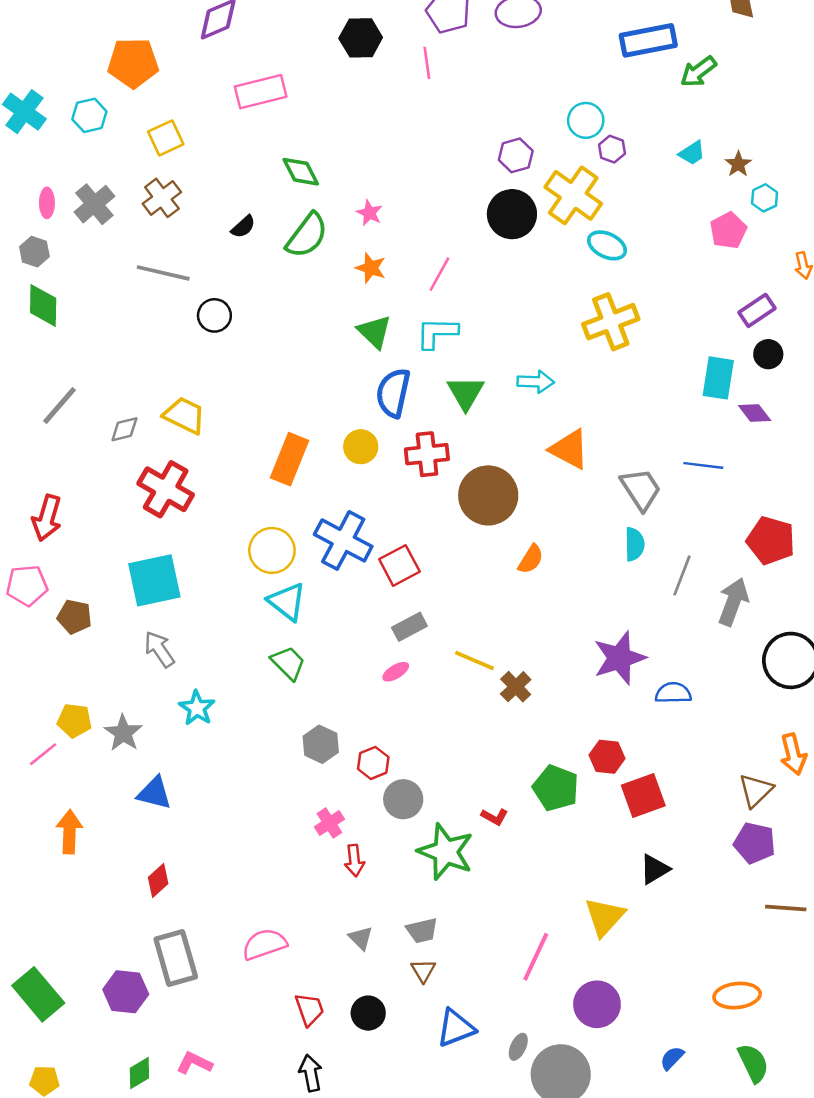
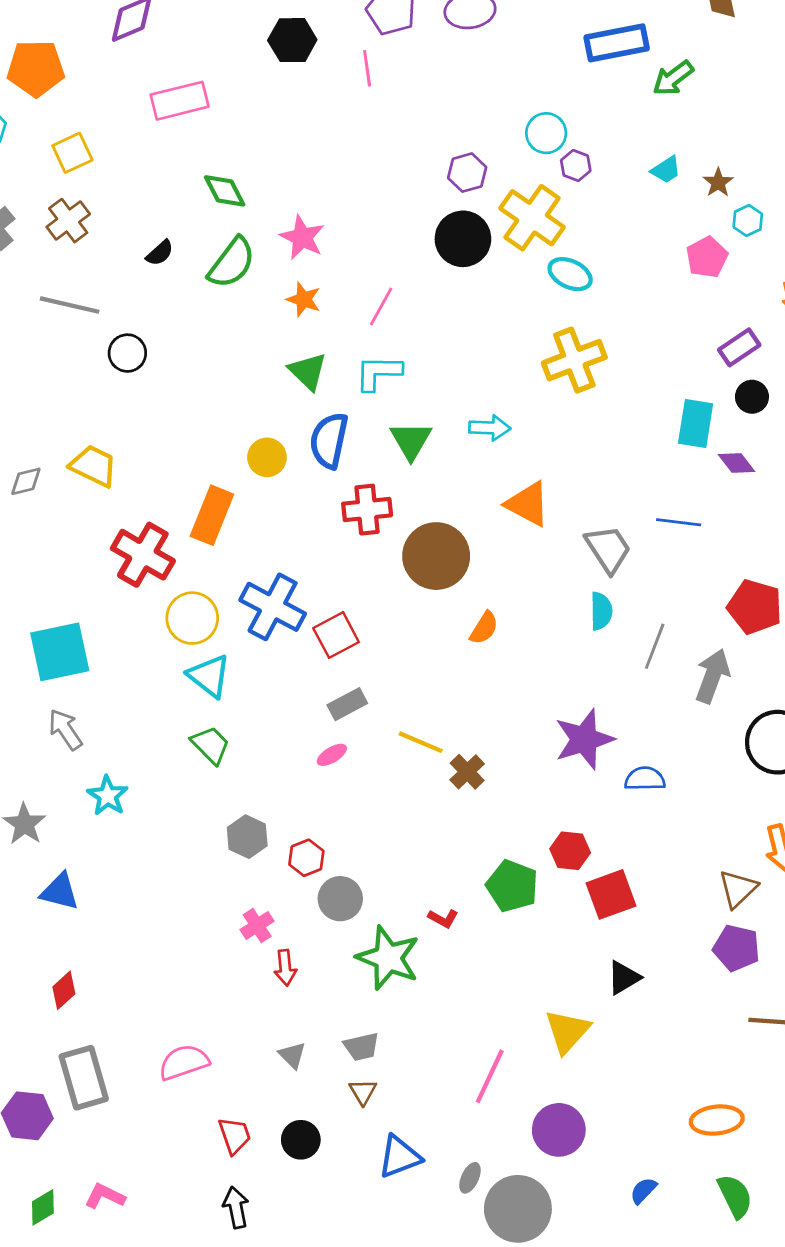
pink star: (369, 213) -> (302, 237), size x1.5
yellow circle: (361, 447) -> (267, 457), moved
red cross: (166, 489) -> (143, 555), moved

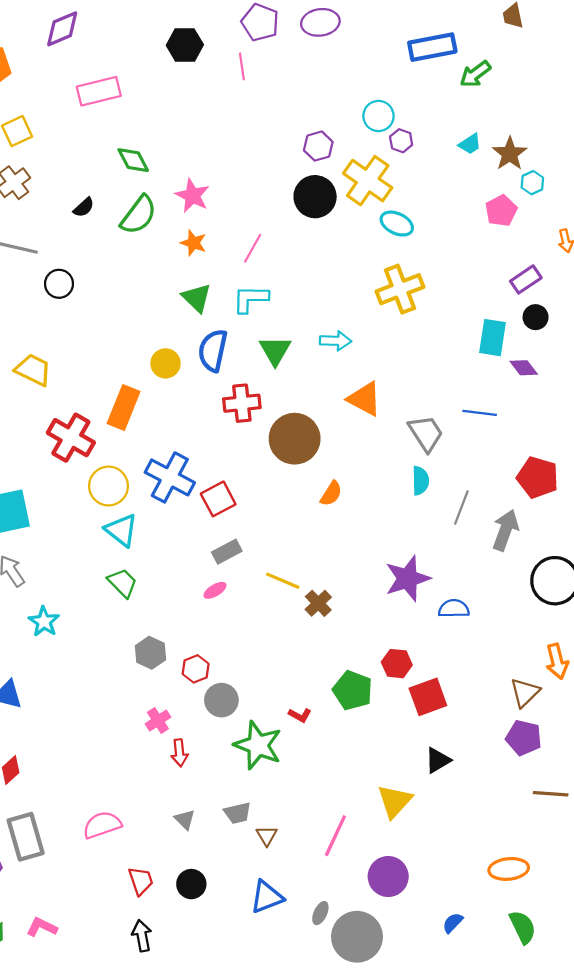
brown star: (718, 182) -> (510, 154), size x1.5
brown triangle: (363, 1092) -> (267, 836), moved

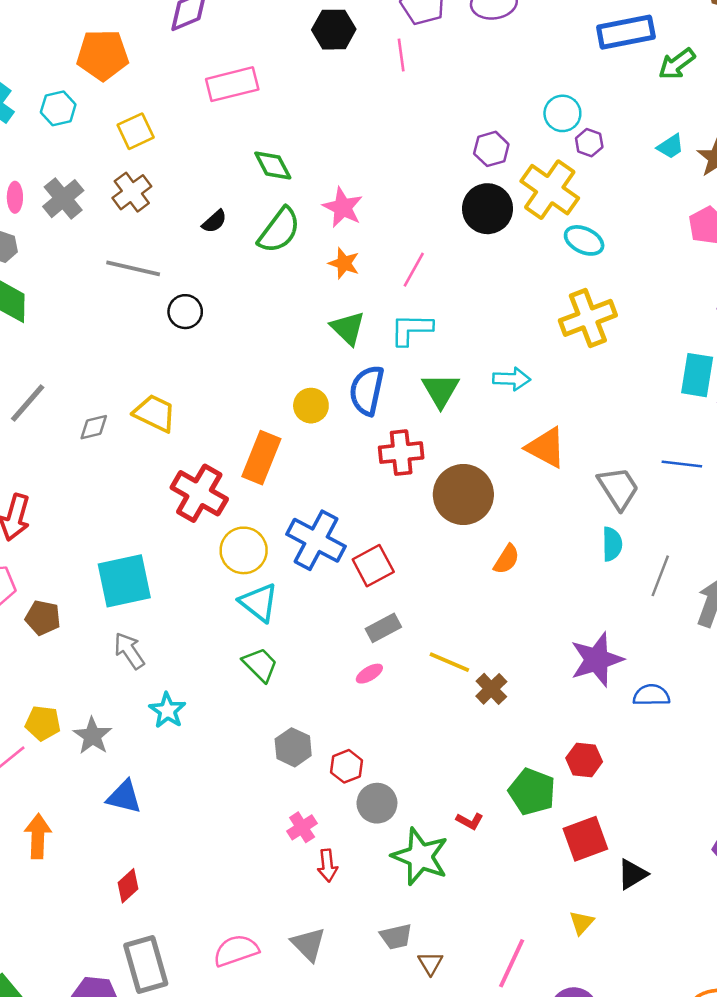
red square: (428, 697) -> (585, 839), moved
yellow triangle: (395, 801) -> (582, 923), size x0.6
gray triangle: (185, 819) -> (308, 944), moved, size x1.4

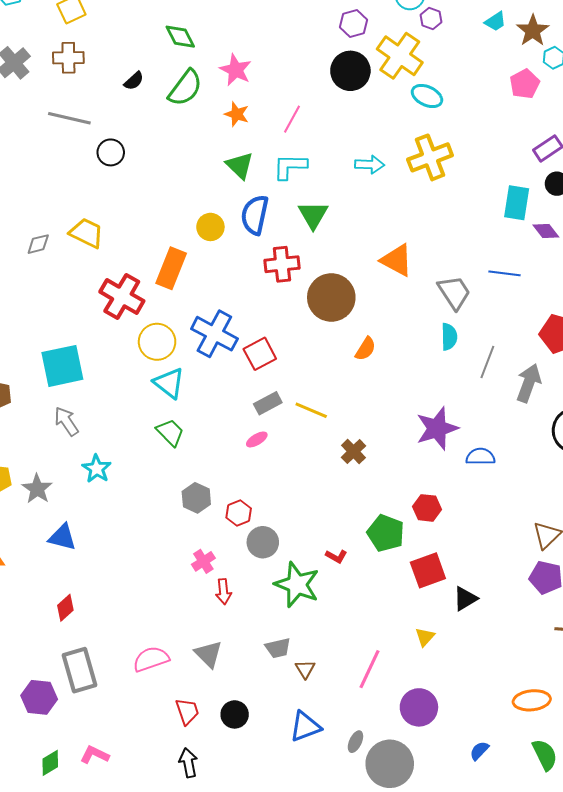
brown cross: (132, 192) -> (68, 58), turned 36
cyan arrow: (512, 379) -> (370, 165), moved
yellow line: (449, 662) -> (311, 410), moved

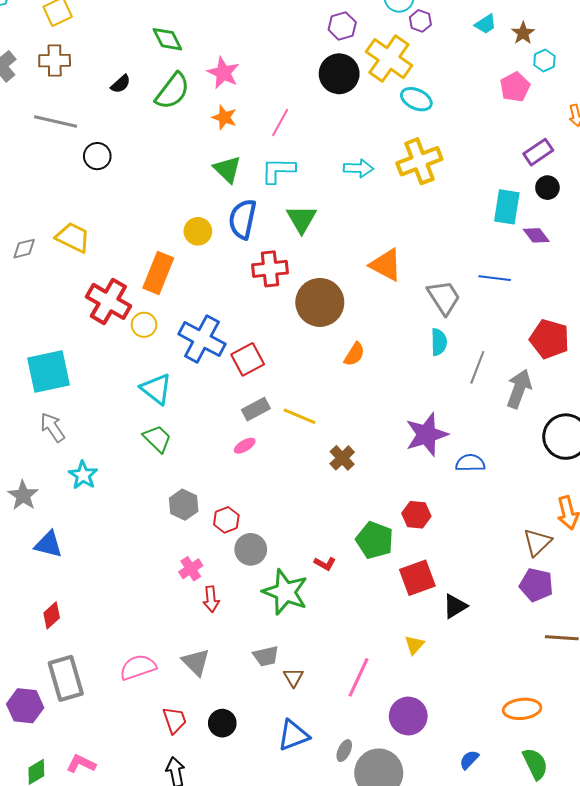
brown star: (533, 31) -> (523, 33), size x0.7
yellow circle: (157, 342) -> (144, 325), moved, size x0.7

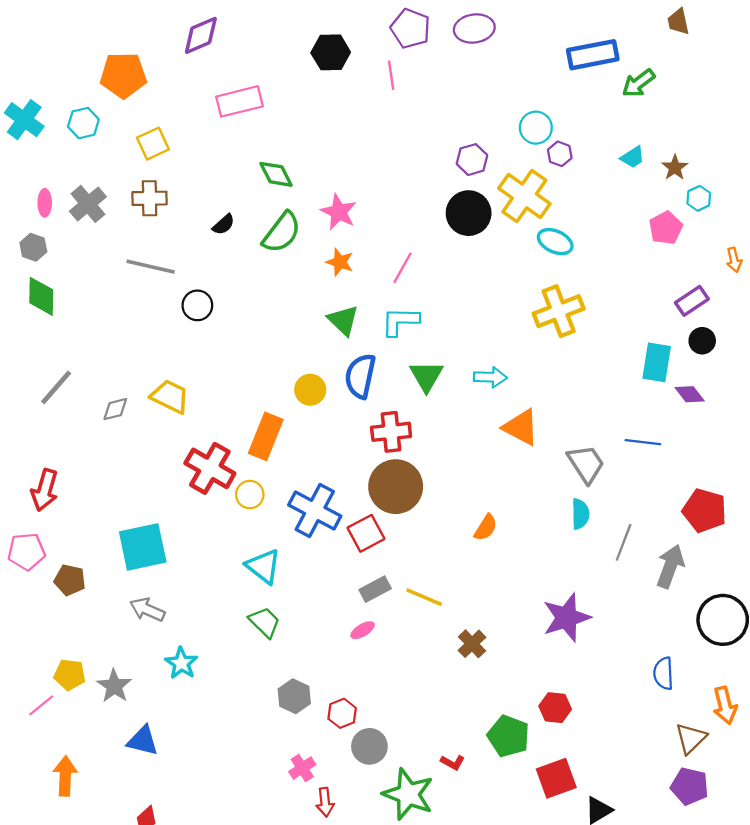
cyan arrow: (358, 168) -> (490, 377), moved
brown circle: (320, 302) -> (396, 487), moved
gray arrow: (53, 427) -> (147, 610), turned -32
blue semicircle: (470, 463) -> (663, 673), moved, turned -92

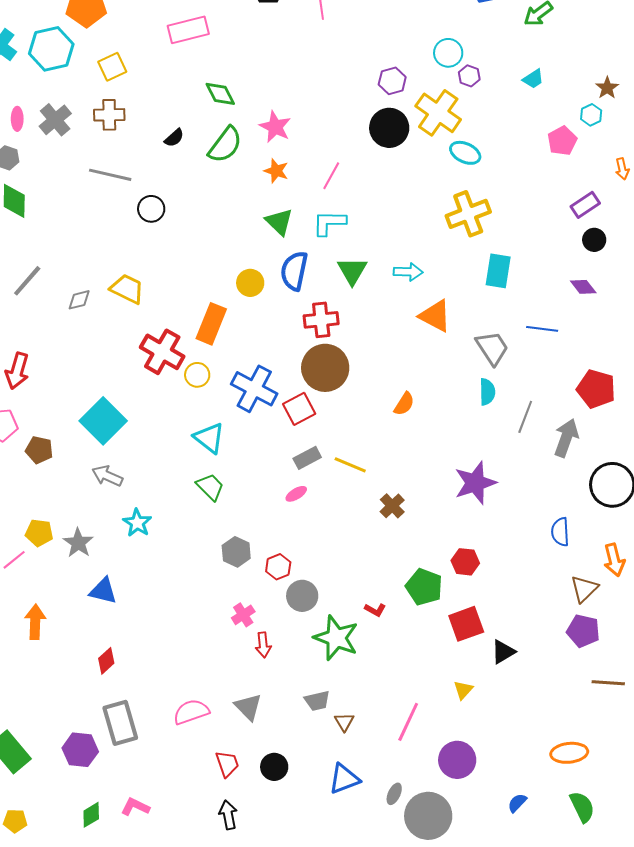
cyan hexagon: (83, 123) -> (51, 49), size x1.6
brown star: (675, 168) -> (607, 88), moved
cyan rectangle: (657, 362) -> (498, 271), moved
cyan square: (143, 547) -> (103, 421), turned -33

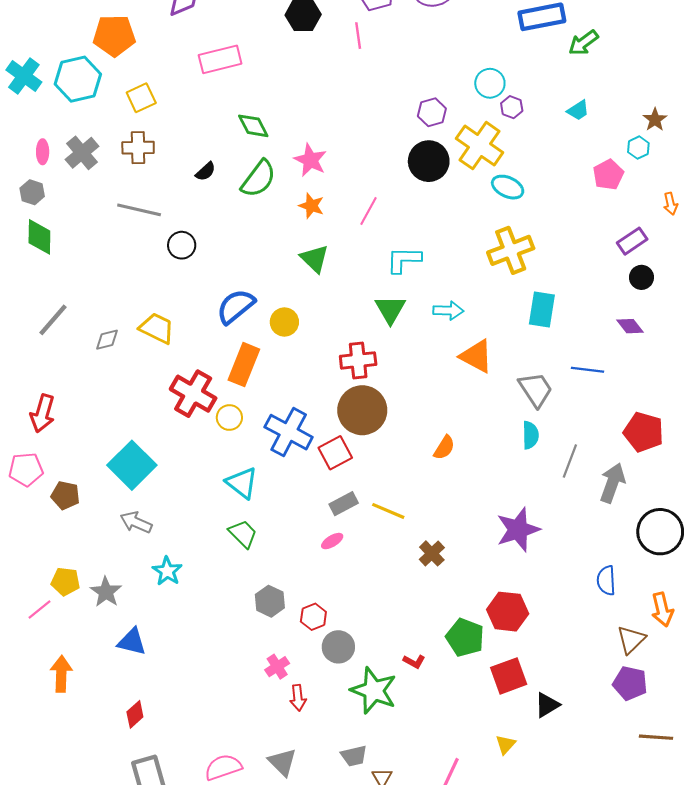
cyan L-shape: (329, 223) -> (404, 260), moved
blue semicircle: (294, 271) -> (236, 306), moved, turned 39
red hexagon: (465, 562) -> (508, 612), size x1.4

